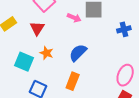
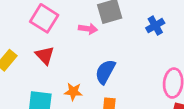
orange star: (47, 53) -> (73, 92), moved

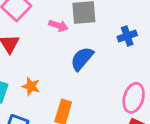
blue semicircle: (105, 72) -> (82, 59), moved

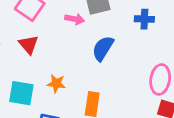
blue cross: (127, 36) -> (144, 19), turned 30

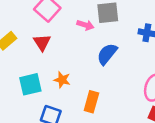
cyan square: (21, 93) -> (30, 84), turned -30

